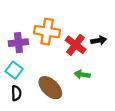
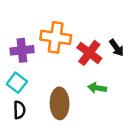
black arrow: (99, 40) -> (117, 48), turned 64
brown ellipse: (50, 88) -> (60, 103), turned 45

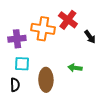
red cross: (89, 53) -> (68, 20), moved
cyan square: (17, 83) -> (22, 64), moved, turned -35

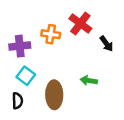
orange cross: (43, 29) -> (51, 34), size x0.7
cyan square: (22, 64) -> (26, 76), turned 35

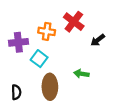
black arrow: (107, 44) -> (98, 40), turned 88
cyan square: (26, 76) -> (39, 59), moved

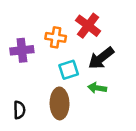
black arrow: (98, 40) -> (101, 58), moved, size x1.5
cyan square: (39, 59) -> (69, 70), moved, turned 35

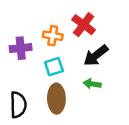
cyan square: (69, 70) -> (54, 67), moved
black semicircle: (19, 110) -> (18, 105), size x1.5

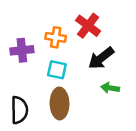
cyan square: (54, 67) -> (57, 70), turned 30
green arrow: (92, 84) -> (110, 88), moved

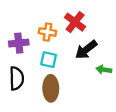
green arrow: (110, 88) -> (104, 70), moved
black semicircle: (19, 110) -> (17, 78), moved

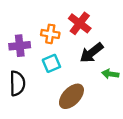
cyan square: (49, 60) -> (51, 63), turned -35
brown ellipse: (51, 88) -> (71, 96), moved, turned 45

